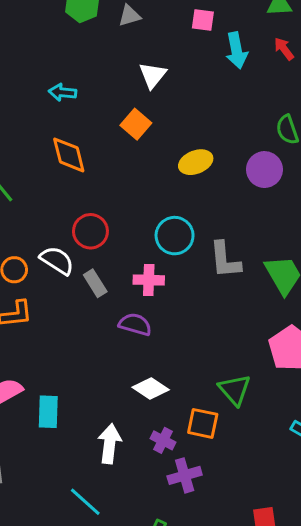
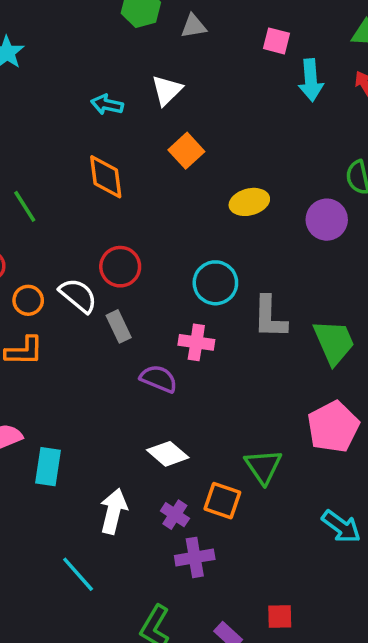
white triangle: (153, 75) -> (167, 90), moved
pink cross: (149, 280) -> (196, 342), moved

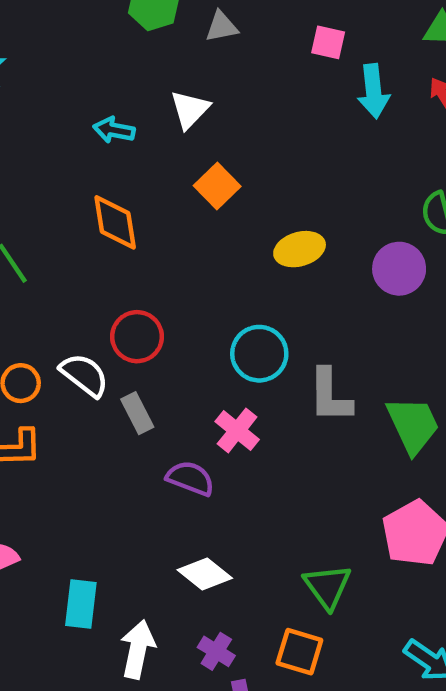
pink cross: (196, 342) -> (237, 430), turned 32
cyan rectangle: (48, 467) -> (81, 604), moved
orange square: (222, 501) -> (299, 652), moved

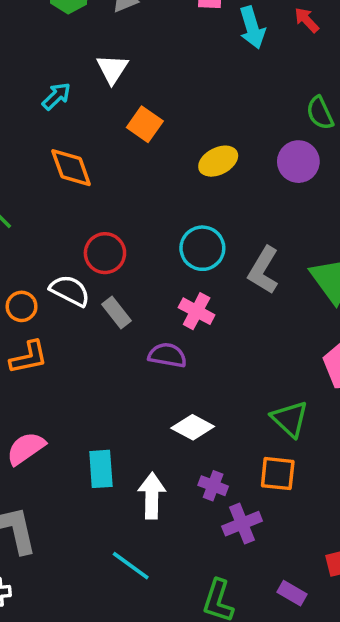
cyan arrow: (114, 130) -> (56, 96), turned 136
gray L-shape: (330, 396) -> (263, 270), turned 42

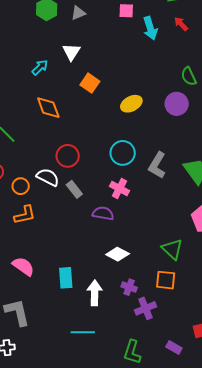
pink semicircle: (26, 448) -> (23, 266), turned 70
cyan line: (131, 566) -> (83, 332), turned -35

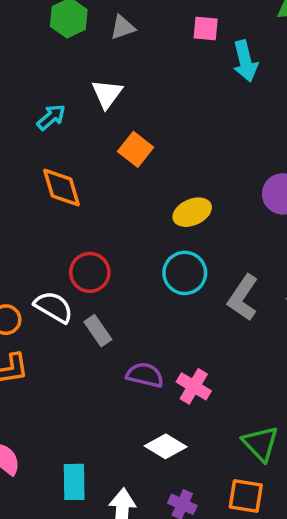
yellow ellipse: (131, 104) -> (192, 212), moved
pink cross: (119, 188) -> (194, 386), moved

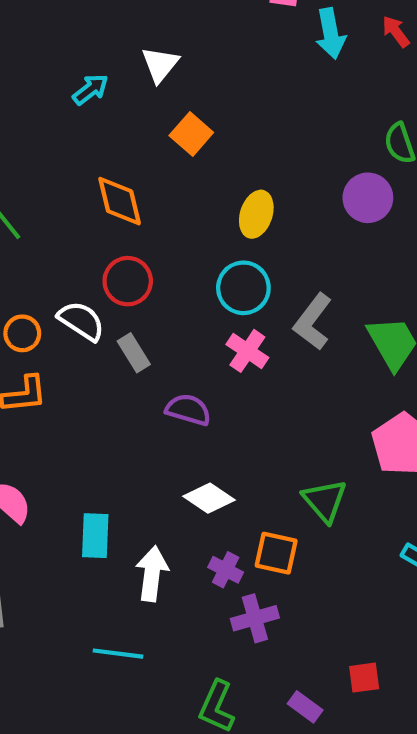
orange diamond: (62, 187) -> (120, 201), moved
yellow ellipse: (192, 212) -> (256, 214), turned -51
pink cross: (194, 386) -> (247, 351), moved
orange square: (246, 496) -> (276, 553), moved

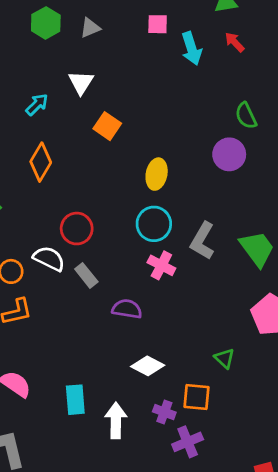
orange diamond: (120, 201) -> (41, 162), moved, turned 51
green triangle: (325, 501) -> (225, 358), size x0.7

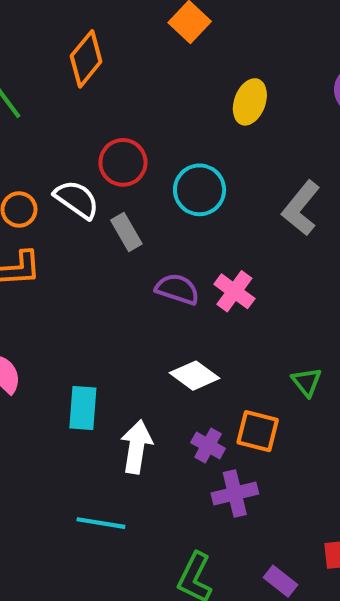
cyan circle: (154, 224) -> (200, 190), moved
pink cross: (161, 265) -> (234, 291), moved

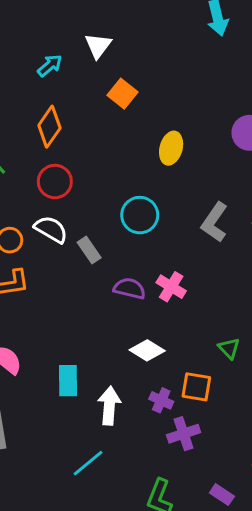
red circle: (123, 162) -> (55, 182), moved
cyan line: (101, 523) -> (88, 463), turned -44

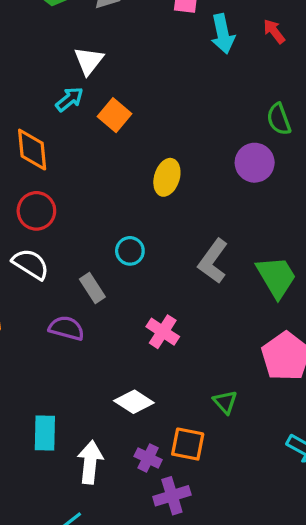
cyan arrow: (50, 66) -> (69, 99), moved
orange diamond: (49, 127) -> (32, 150), turned -42
cyan circle: (140, 215) -> (130, 251), size x0.7
gray rectangle: (89, 250) -> (92, 288), moved
purple semicircle: (130, 289) -> (66, 328), moved

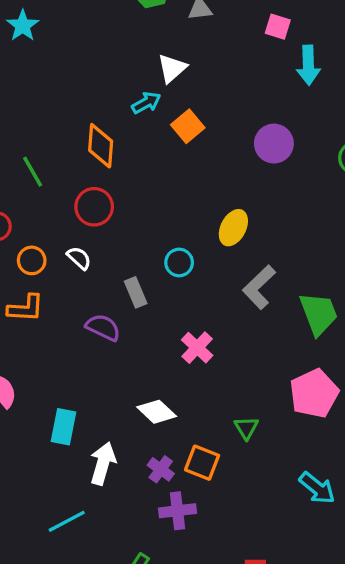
purple circle: (255, 163) -> (274, 144), moved
yellow ellipse: (167, 177) -> (233, 228), moved
white semicircle: (31, 264) -> (79, 258), size x0.7

